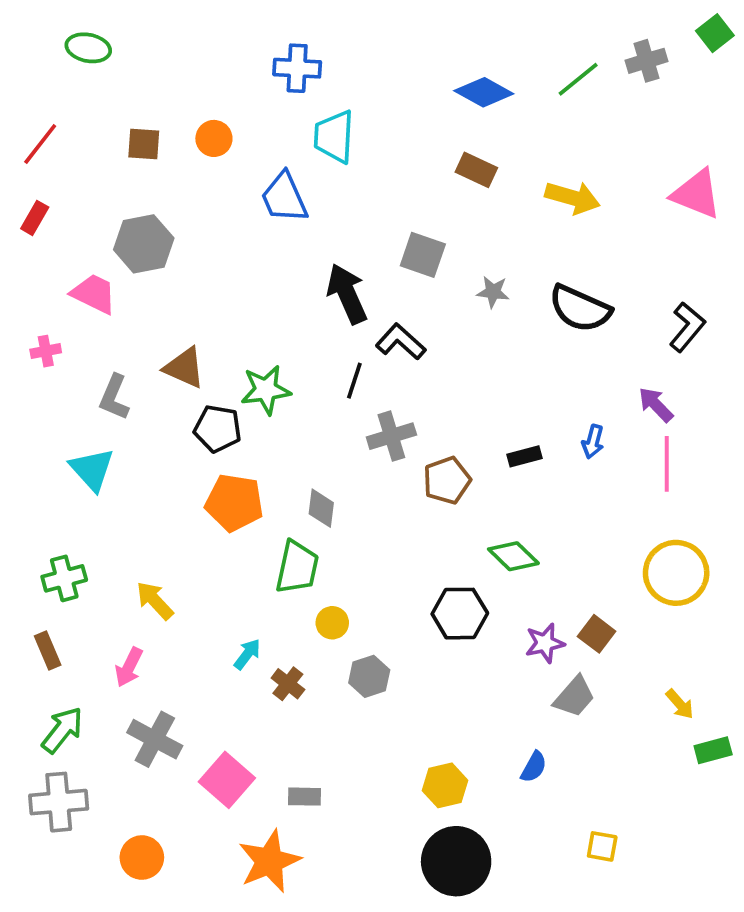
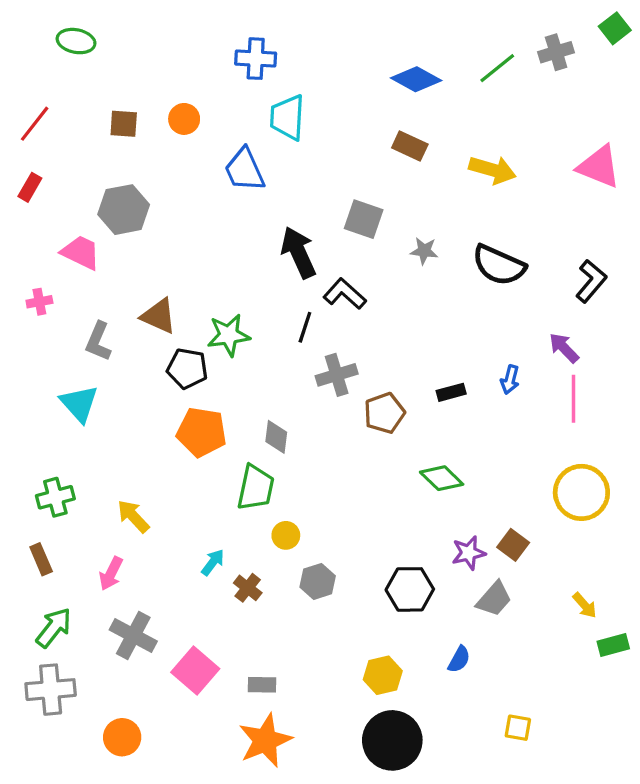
black hexagon: (460, 614) -> (410, 589), moved
orange star: (269, 861) -> (265, 740), moved

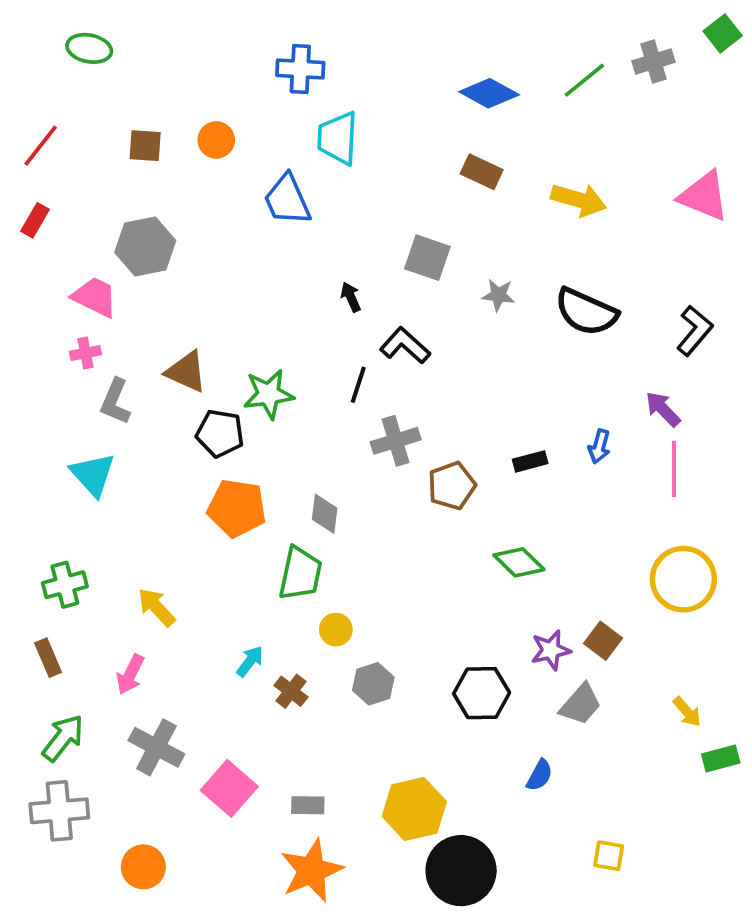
black arrow: (299, 252) -> (351, 297), size x0.5
pink cross: (39, 302) -> (85, 353), moved
yellow hexagon: (383, 675) -> (414, 809), moved, size x1.4

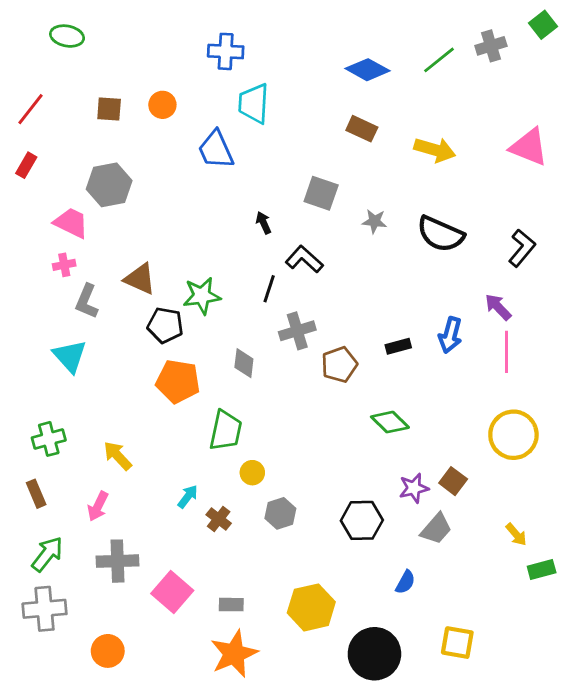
blue arrow: (599, 446) -> (450, 335), size x1.4
gray diamond: (325, 514) -> (244, 363), moved
gray cross: (156, 747) -> (118, 561), turned -30
yellow square: (609, 856) -> (457, 643), size x1.4
black circle: (461, 871) -> (374, 654), moved

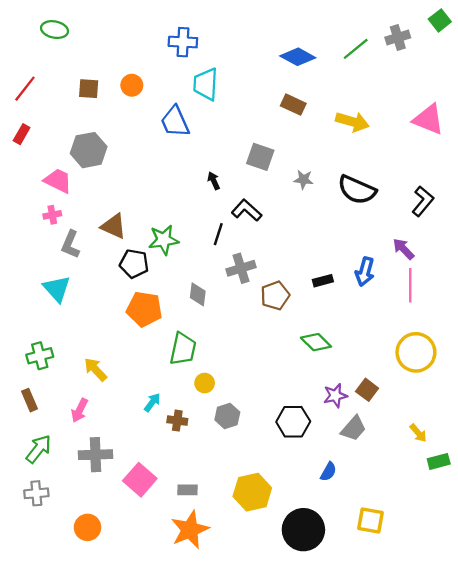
brown cross: (219, 519) -> (177, 421), turned -30
gray cross: (45, 609) -> (36, 493), size x0.7

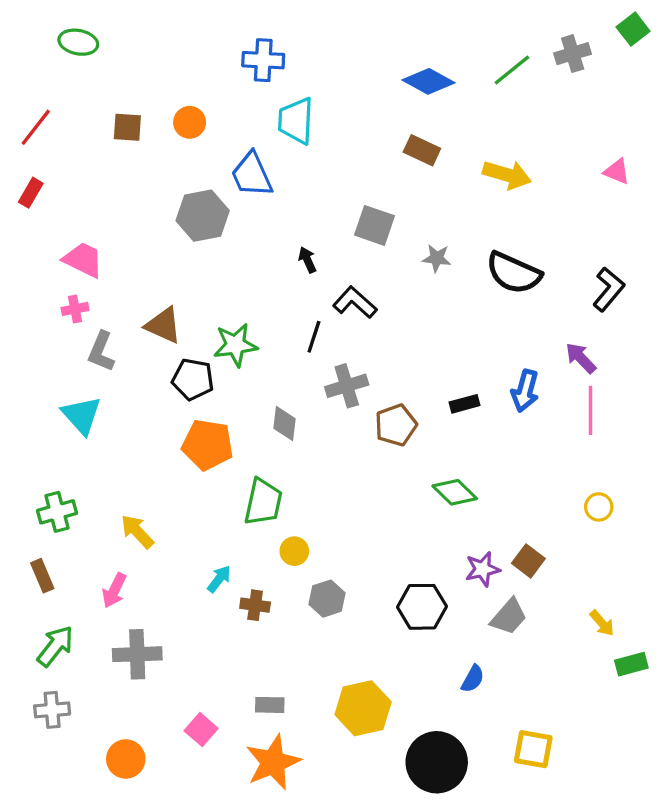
pink triangle: (428, 119) -> (617, 171), size x0.6
gray hexagon: (89, 150) -> (203, 216), moved
yellow circle: (416, 352) -> (599, 507), size x0.5
pink square: (140, 480) -> (201, 730), moved, size x0.7

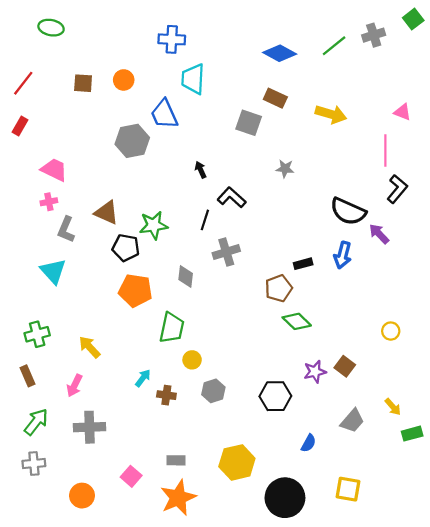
gray square: (375, 225) -> (249, 123), moved
black semicircle: (514, 273) -> (348, 211), moved
pink line: (591, 410) -> (385, 150), moved
brown pentagon: (396, 425) -> (279, 288), moved
gray trapezoid: (509, 617) -> (352, 421), moved

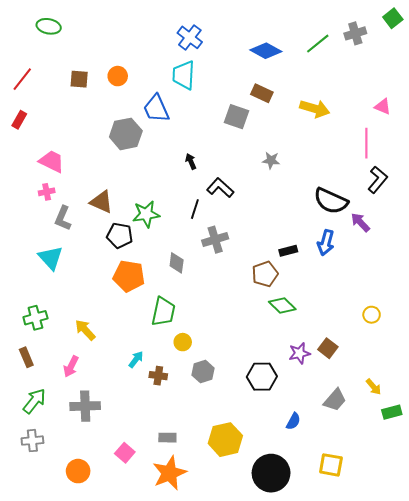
blue cross: (172, 39) -> (190, 37), moved, turned 35

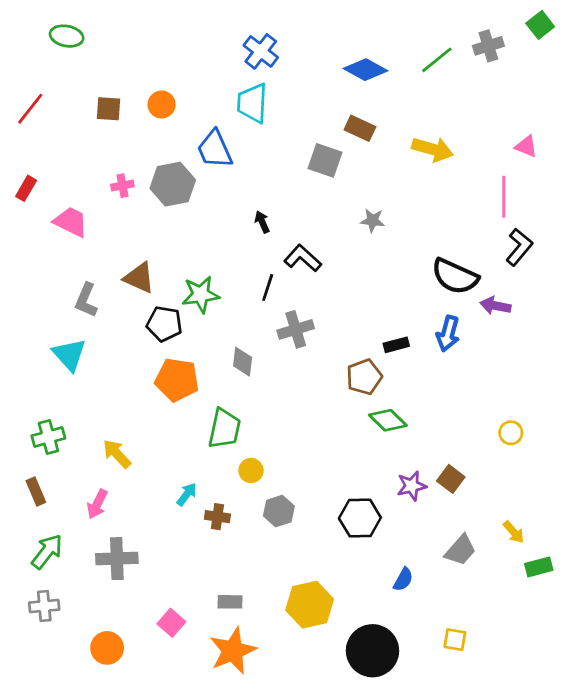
red rectangle: (19, 120) -> (26, 188), moved
pink cross: (47, 192) -> (122, 186), moved
purple arrow: (360, 222) -> (495, 306), turned -35
yellow square: (331, 465) -> (455, 640), size x0.7

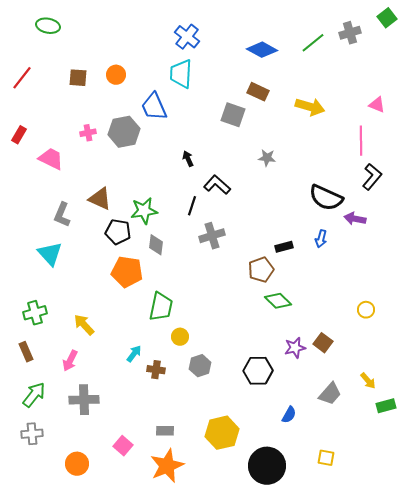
blue arrow: (448, 334) -> (321, 239), size x0.7
gray diamond: (243, 362) -> (156, 245), moved

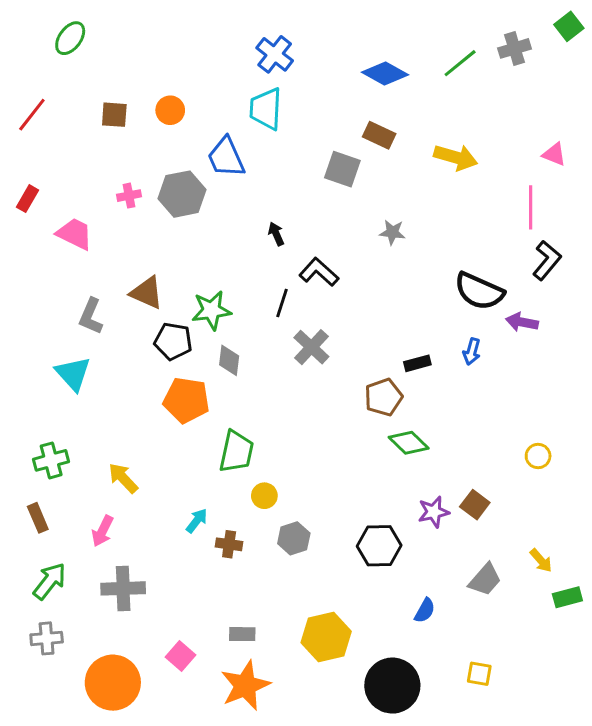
green ellipse: (48, 26) -> (70, 38), turned -65
gray cross: (212, 236) -> (311, 347), turned -30
orange circle: (77, 464) -> (113, 683), size x1.6

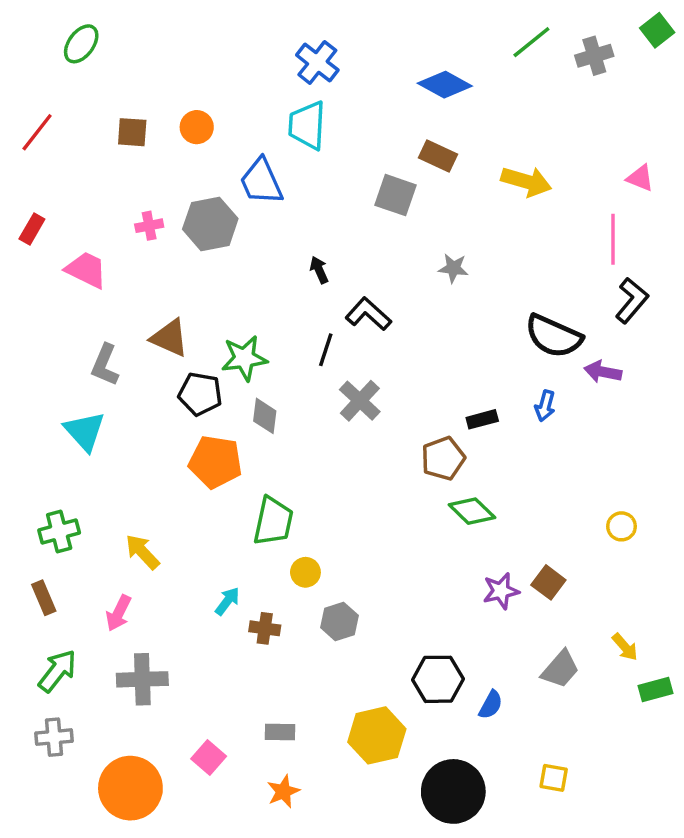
green line: (460, 63) -> (531, 42), moved
black hexagon: (379, 546) -> (438, 679), moved
orange star: (245, 686) -> (283, 791), size x0.6

